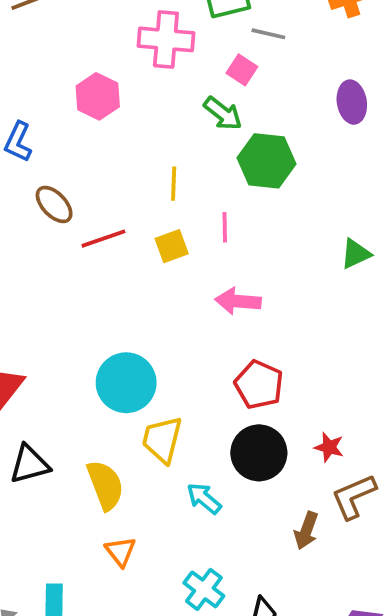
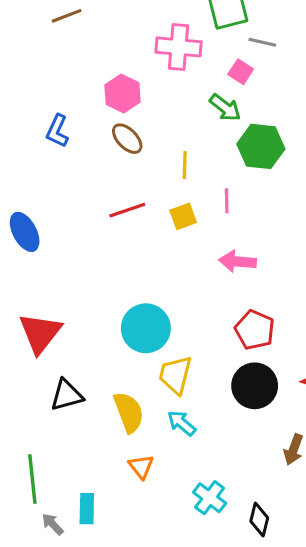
brown ellipse: (54, 204) -> (127, 139), moved
cyan arrow: (204, 498) -> (182, 423), moved

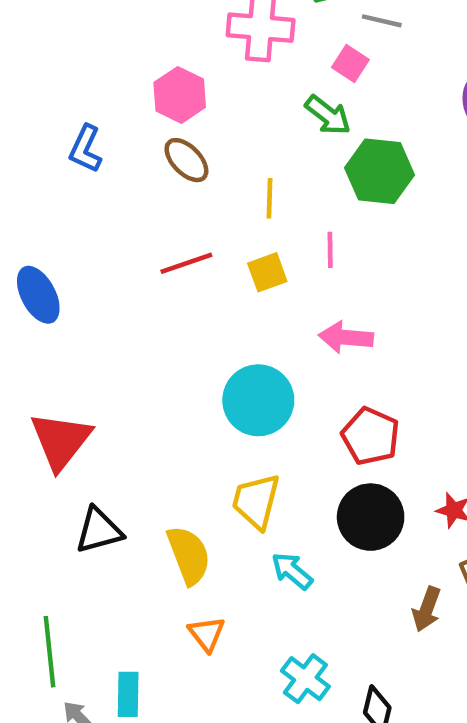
cyan circle: (146, 328) -> (258, 400), moved
cyan arrow: (182, 423) -> (292, 571), moved

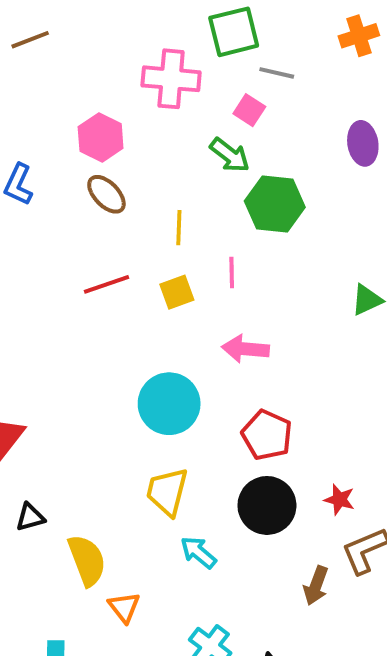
black triangle: (99, 530) -> (30, 517), size x0.7
yellow semicircle: (189, 555) -> (87, 560), moved

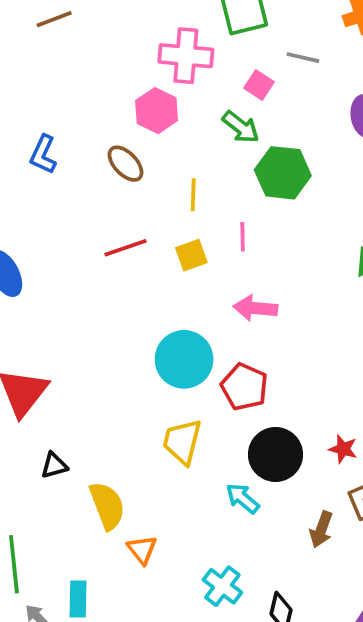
gray line: (277, 73) -> (303, 58), moved
pink hexagon: (101, 138) -> (157, 111), moved
red pentagon: (267, 435) -> (244, 387), moved
cyan arrow: (198, 552) -> (243, 498), moved

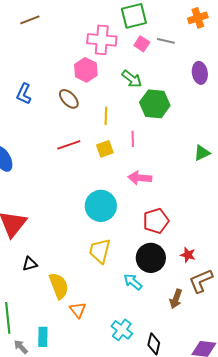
pink square: (259, 85) -> (142, 44), moved
red pentagon: (244, 387) -> (156, 221), moved, turned 30

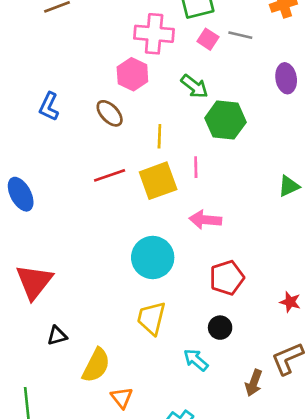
yellow square: (105, 149) -> (158, 181), size x1.6
red star: (188, 255) -> (290, 302), moved
black circle: (151, 258) -> (220, 328), size x0.6
yellow semicircle: (59, 286) -> (96, 365), turned 48

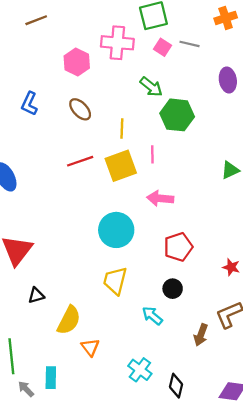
pink hexagon: (132, 74) -> (77, 62), moved

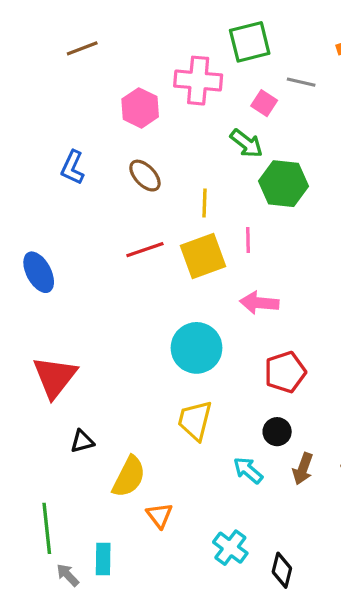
pink square: (162, 47) -> (264, 103), moved
brown arrow: (201, 335) -> (303, 469), moved

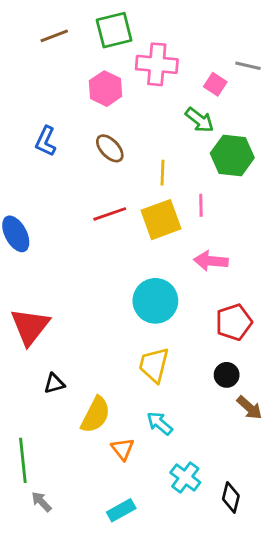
green square: (250, 42) -> (114, 30), moved
brown arrow: (303, 469) -> (249, 408), turned -68
cyan arrow: (248, 470) -> (160, 423), moved
cyan rectangle: (103, 559) -> (121, 510), moved, turned 60

